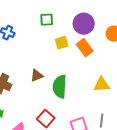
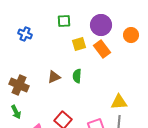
yellow triangle: (102, 85) -> (119, 102), moved
green semicircle: (60, 87) -> (77, 76), moved, size x0.6

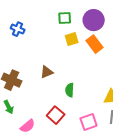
green square: (64, 21) -> (65, 18), moved
green semicircle: (77, 76) -> (70, 90), moved

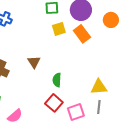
brown triangle: (47, 72) -> (34, 62), turned -40
red square: (56, 115) -> (54, 103), moved

